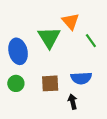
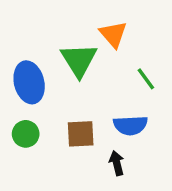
green line: (91, 41) -> (146, 79), moved

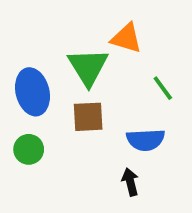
orange triangle: (113, 34) -> (126, 38), turned -32
brown square: (81, 134) -> (88, 117), moved

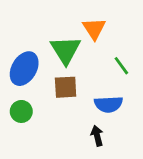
orange triangle: (126, 38) -> (94, 29), turned 40
blue ellipse: (32, 92) -> (24, 69), turned 44

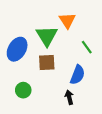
blue semicircle: (108, 104) -> (78, 75), turned -66
green circle: (21, 111) -> (23, 90), moved

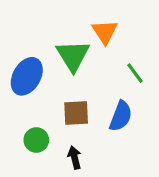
brown square: (47, 62) -> (76, 113), moved
black arrow: (69, 97) -> (75, 158), moved

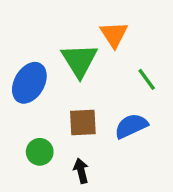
blue semicircle: (121, 116) -> (131, 126), turned -136

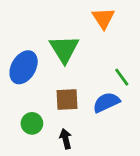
orange triangle: (114, 35) -> (103, 18), moved
green line: (147, 79) -> (122, 77), moved

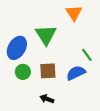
green circle: (32, 123) -> (23, 72), moved
black arrow: (66, 139) -> (47, 99), turned -56

